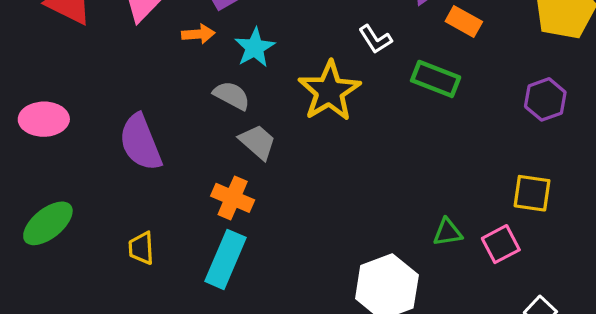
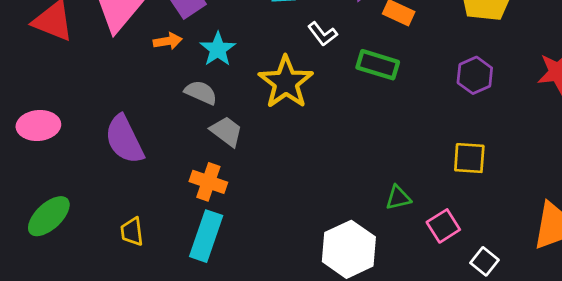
pink square: (501, 244) -> (443, 226), moved

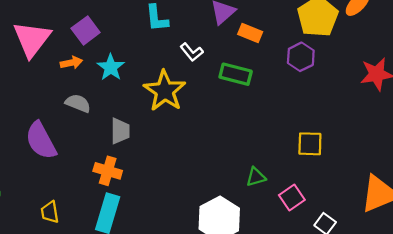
purple hexagon: (475, 75) -> (301, 57), moved
gray semicircle: (201, 92) -> (78, 103), moved
gray trapezoid: (226, 131) -> (120, 131), turned 56

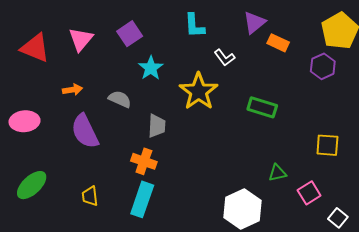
pink triangle: (32, 39) -> (81, 39), size x0.7
orange arrow: (71, 63) -> (72, 90), moved
green rectangle: (236, 74) -> (262, 107), moved

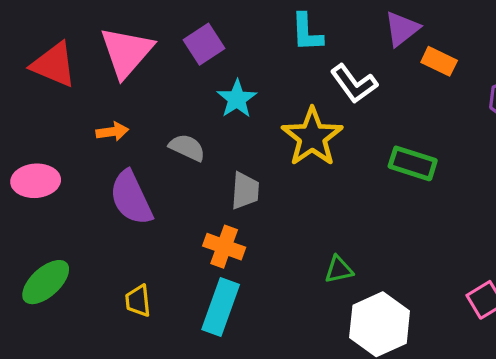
pink triangle: (81, 39) -> (126, 52), size x1.4
white L-shape: (225, 58) -> (354, 84), size x1.4
green triangle: (277, 173) -> (339, 270), moved

